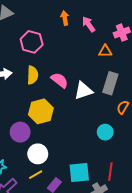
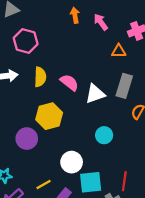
pink hexagon: (32, 42) -> (26, 41), moved
cyan circle: (105, 132) -> (104, 135), moved
white circle: (38, 154) -> (72, 162), moved

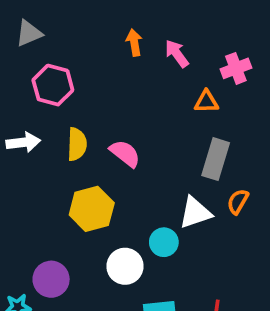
white triangle: (95, 94) -> (195, 213), moved
cyan circle: (104, 135) -> (164, 242), moved
purple circle: (27, 139) -> (51, 279), moved
white circle: (72, 162) -> (125, 266), moved

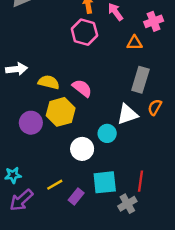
pink hexagon: (53, 85) -> (84, 32), moved
yellow semicircle: (77, 144) -> (49, 82), moved, turned -78
pink semicircle: (125, 153) -> (82, 88), moved
purple circle: (51, 279) -> (31, 123), moved

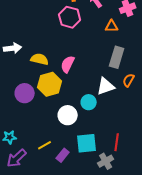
pink semicircle: (82, 88) -> (68, 64), turned -102

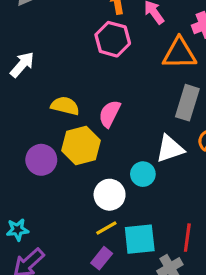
orange triangle: (112, 26) -> (179, 53), size x1.6
white arrow: (13, 48) -> (22, 65), moved, turned -42
yellow line: (45, 145) -> (106, 228), moved

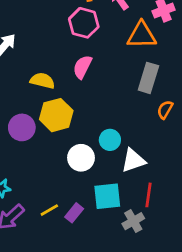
pink semicircle: (110, 114) -> (82, 67), moved
white triangle: (170, 149) -> (133, 161), moved
yellow line: (106, 228) -> (49, 210), moved

